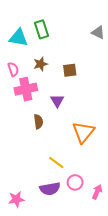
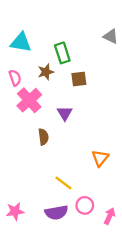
green rectangle: (42, 29) -> (62, 53), moved
pink cross: (26, 89) -> (29, 100), turned -30
orange triangle: (83, 132) -> (100, 158), moved, size x0.7
pink star: (16, 199) -> (15, 211), moved

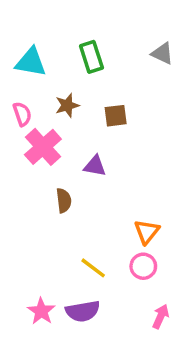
green rectangle: (62, 53) -> (91, 57), moved
purple triangle: (65, 113) -> (95, 166), turned -49
pink circle: (85, 205) -> (143, 266), moved
pink star: (15, 211) -> (41, 311), moved, turned -30

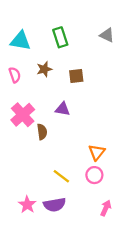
pink cross: (43, 147) -> (23, 115), moved

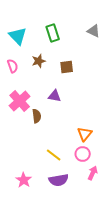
cyan triangle: (20, 41) -> (18, 36), turned 36
purple semicircle: (55, 205) -> (59, 180), moved
pink arrow: (106, 208) -> (93, 173), moved

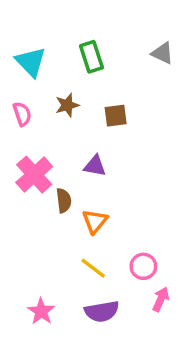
orange triangle: (85, 134) -> (95, 221), moved

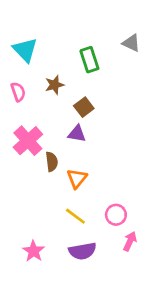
green rectangle: (91, 57) -> (89, 60), moved
brown square: (116, 116) -> (84, 107), moved, turned -30

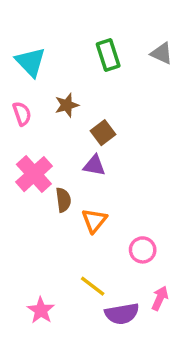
green rectangle: (89, 60) -> (108, 55), moved
pink circle: (116, 215) -> (143, 250), moved
yellow line: (75, 216) -> (93, 286), moved
purple semicircle: (82, 251) -> (122, 314), moved

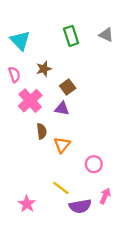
pink cross: (34, 174) -> (30, 101), moved

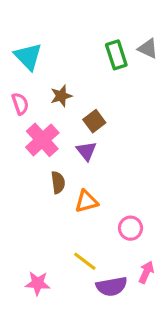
green rectangle: (71, 36) -> (116, 55), moved
purple triangle: (62, 109) -> (86, 151), turned 42
orange triangle: (62, 145) -> (86, 201), turned 36
pink star: (27, 204) -> (38, 283), turned -30

